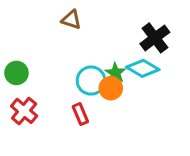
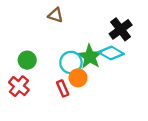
green circle: (16, 73) -> (27, 60), moved
green star: (115, 73) -> (90, 57), size x1.5
orange circle: (111, 88) -> (78, 78), moved

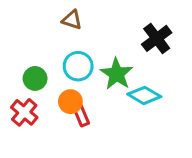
cyan diamond: (111, 53) -> (144, 95), moved
cyan circle: (71, 62) -> (78, 66), moved
orange circle: (78, 78) -> (70, 102), moved

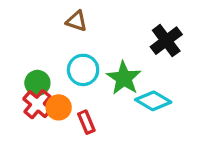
orange circle: (70, 102) -> (59, 107), moved
red cross: (24, 112) -> (37, 104), moved

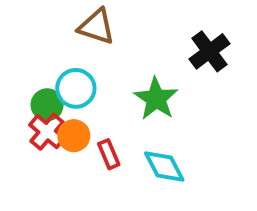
brown triangle: (77, 21) -> (96, 27), size x1.4
cyan circle: (83, 70) -> (76, 88), moved
cyan diamond: (153, 101) -> (164, 167), moved, turned 32

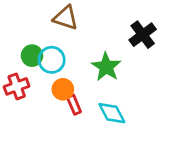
green circle: (47, 105) -> (32, 56), moved
red cross: (47, 132) -> (17, 86), moved, turned 30
orange circle: (74, 136) -> (63, 89), moved

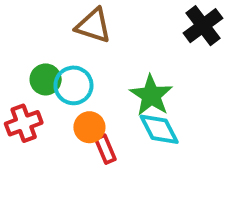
black cross: (143, 35) -> (203, 26), moved
cyan diamond: (112, 113) -> (159, 129), moved

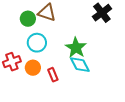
green circle: (46, 79) -> (28, 19), moved
orange circle: (89, 127) -> (33, 68), moved

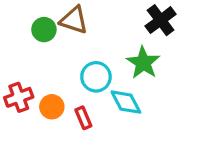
cyan circle: (37, 43) -> (96, 77), moved
green star: (76, 48) -> (143, 63), moved

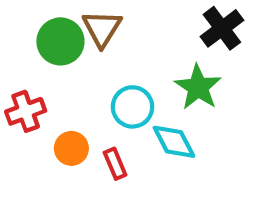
brown triangle: (74, 20) -> (102, 28), turned 44
green circle: (44, 30) -> (60, 41), size x1.4
red cross: (19, 97) -> (26, 111), moved

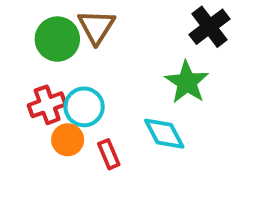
cyan circle: (132, 107) -> (84, 107), moved
red cross: (26, 111) -> (47, 105), moved

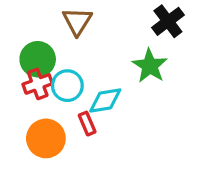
green circle: (57, 39) -> (38, 59), moved
cyan diamond: (164, 134) -> (105, 100), moved, turned -72
orange circle: (68, 140) -> (46, 138), moved, size x1.5

